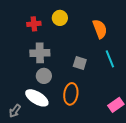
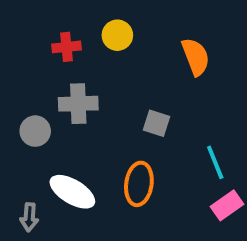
cyan line: (110, 59) -> (215, 162), moved
gray circle: (44, 76) -> (35, 131), moved
gray arrow: (15, 111) -> (29, 217), turned -32

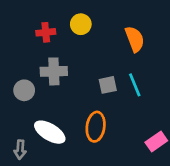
gray square: (157, 123) -> (108, 85), turned -30
cyan line: (215, 162) -> (135, 85), moved

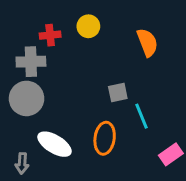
gray cross: (54, 71) -> (31, 62), moved
cyan line: (135, 85) -> (141, 116), moved
gray circle: (24, 90) -> (27, 98), size x1.5

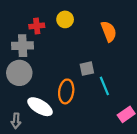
orange ellipse: (105, 138) -> (66, 91), moved

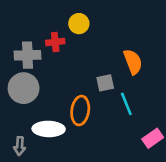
red cross: (37, 26) -> (55, 42), moved
orange semicircle: (109, 31) -> (133, 62), moved
white ellipse: (40, 107) -> (49, 129), turned -30

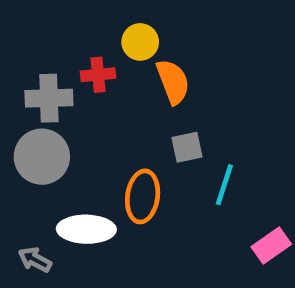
orange semicircle: (133, 62) -> (173, 82), moved
cyan line: (126, 104) -> (224, 185), turned 40
gray arrow: (20, 146) -> (35, 260), turned 114

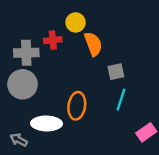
gray square: (187, 147) -> (116, 72), moved

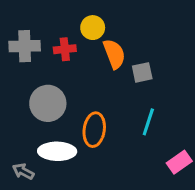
gray cross: (26, 53) -> (25, 46), moved
gray square: (116, 72) -> (142, 72), moved
gray circle: (23, 84) -> (48, 103), moved

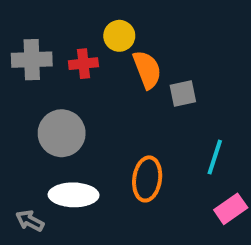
cyan line: (148, 122) -> (215, 157), moved
orange ellipse: (94, 130) -> (147, 179), moved

